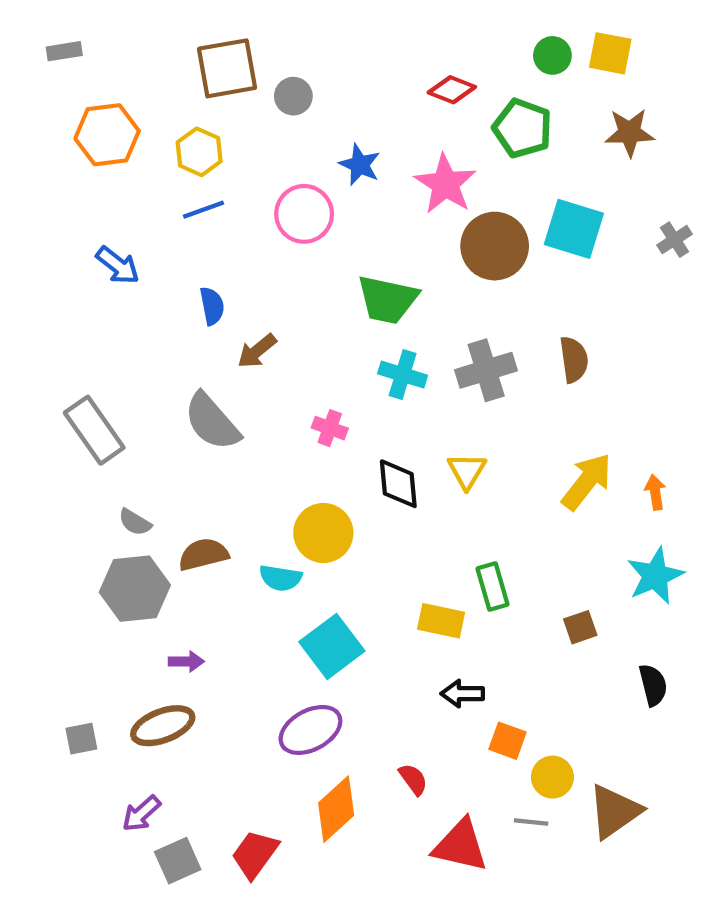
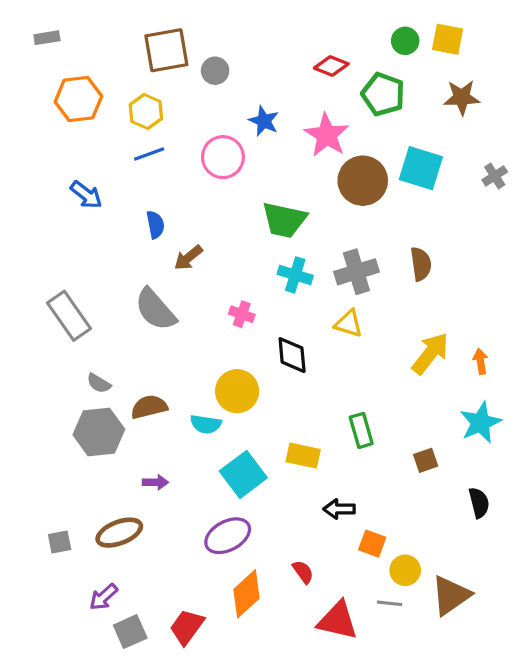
yellow triangle: (467, 471) -> (349, 324), moved, turned -44
yellow rectangle: (441, 621) -> (303, 456), moved
purple arrow: (186, 661) -> (155, 482), moved

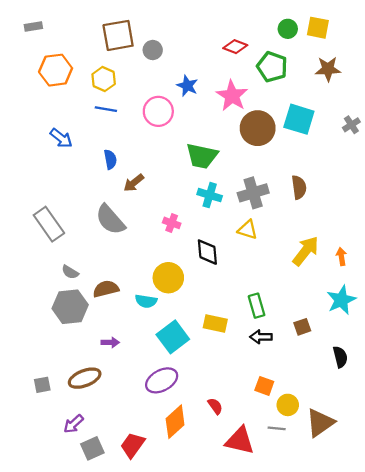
blue line: (149, 154) -> (106, 109), turned 30
black arrow: (339, 509) -> (261, 337), moved

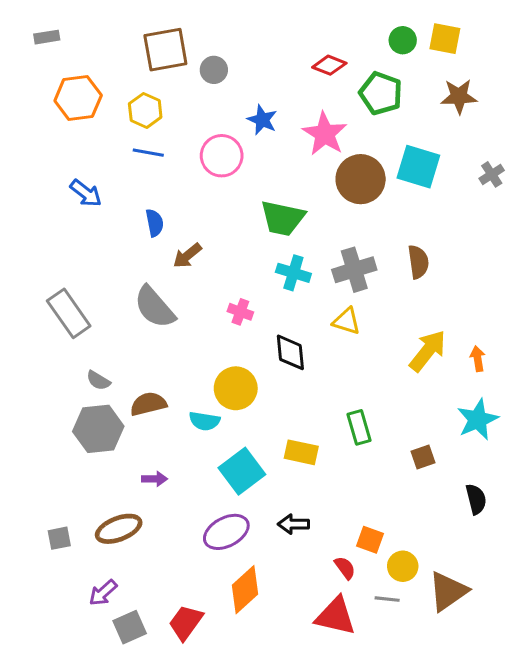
black arrow: (261, 337) -> (293, 524), moved
red semicircle: (215, 406) -> (345, 568), moved

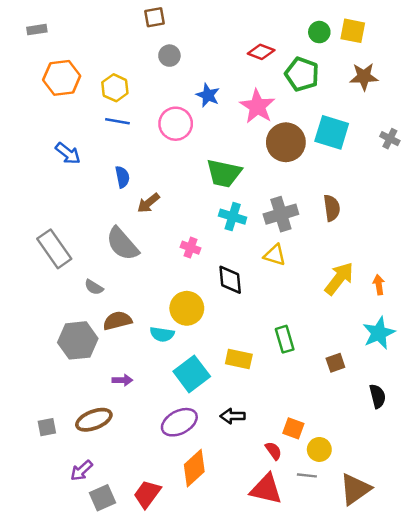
brown square: (165, 50) -> (155, 17), moved, size x0.6
gray cross: (492, 174) -> (390, 139), turned -30
gray semicircle: (98, 380) -> (94, 287), moved
brown triangle: (448, 591) -> (355, 489), moved

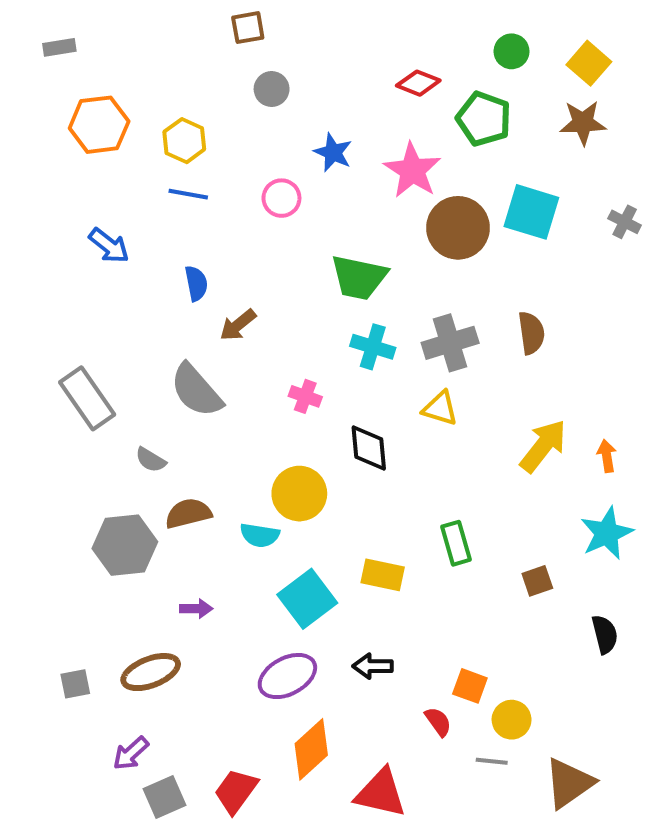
yellow square: (353, 31) -> (589, 63), moved, turned 30
pink circle: (176, 124) -> (281, 198), size x0.7
red triangle: (266, 489) -> (381, 793), moved

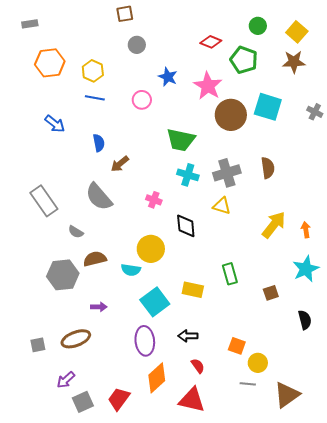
purple ellipse: (287, 676) -> (145, 341), turned -68
red semicircle: (438, 722) -> (198, 366), moved

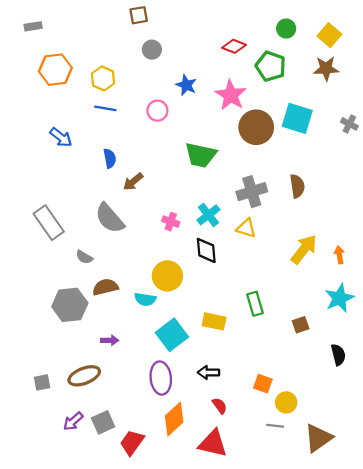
cyan cross: (188, 175) -> (208, 215), moved, turned 35
gray square: (83, 402) -> (103, 422), moved

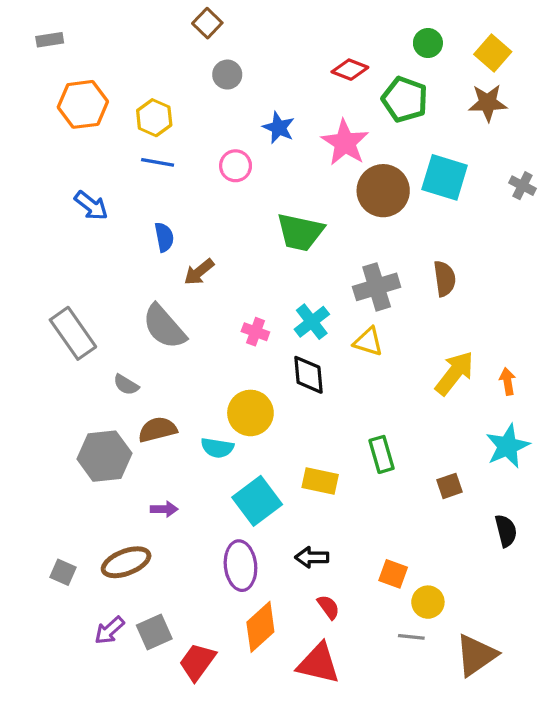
brown square: (139, 15) -> (207, 23), turned -36
gray square: (42, 382) -> (63, 572), turned 35

